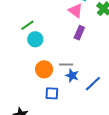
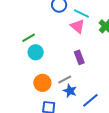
purple rectangle: (79, 33) -> (79, 57), moved, turned -48
gray line: (66, 64) -> (65, 79), turned -32

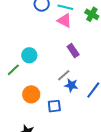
green line: (29, 38) -> (13, 70), moved
orange circle: (42, 83) -> (31, 94), moved

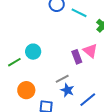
pink triangle: (64, 21) -> (90, 51), moved

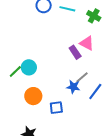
cyan circle: (33, 52) -> (29, 67), moved
gray line: (62, 79) -> (82, 77), moved

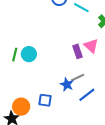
green line: (15, 72) -> (15, 55), turned -48
orange circle: (33, 96) -> (21, 107), moved

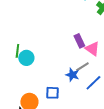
pink triangle: (91, 46) -> (92, 49), moved
cyan circle: (29, 54) -> (26, 58), moved

